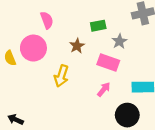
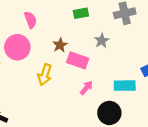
green rectangle: (98, 26) -> (81, 13), moved
pink rectangle: (108, 63) -> (78, 60), moved

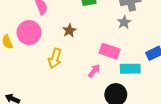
gray star: (102, 41) -> (124, 22), moved
pink rectangle: (78, 60) -> (110, 51), moved

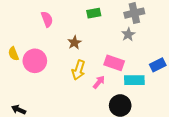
pink circle: (29, 33) -> (35, 61), moved
yellow arrow: (55, 58) -> (79, 70), moved

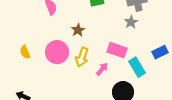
yellow semicircle: (14, 54) -> (25, 52), moved
pink circle: (35, 61) -> (57, 52), moved
cyan rectangle: (134, 80) -> (137, 67), turned 60

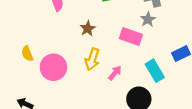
pink rectangle: (117, 50) -> (131, 37), moved
pink circle: (57, 52) -> (53, 67), moved

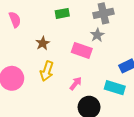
cyan rectangle: (155, 71) -> (115, 88), moved, turned -42
pink arrow: (115, 73) -> (76, 83), moved

